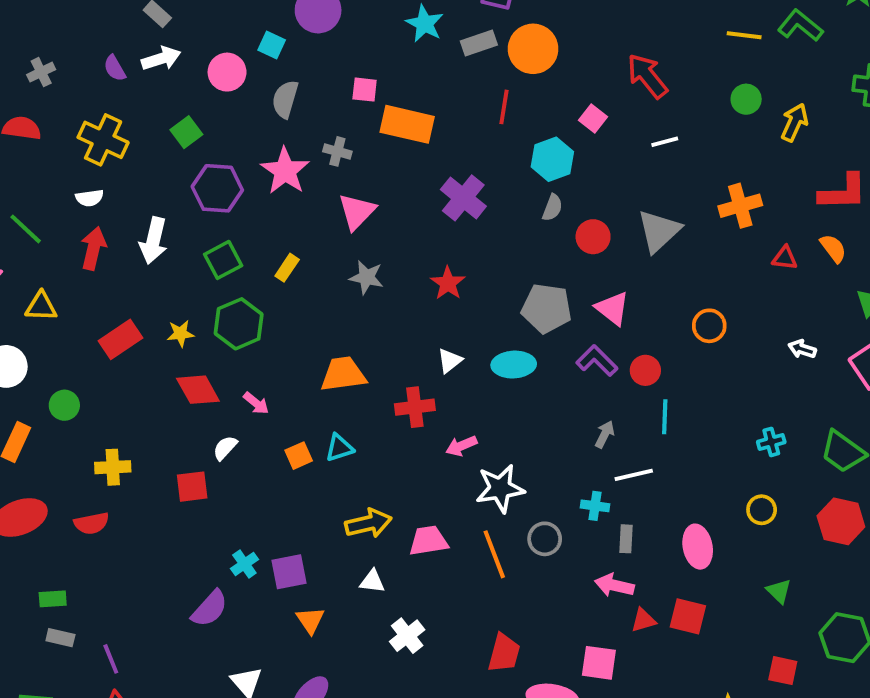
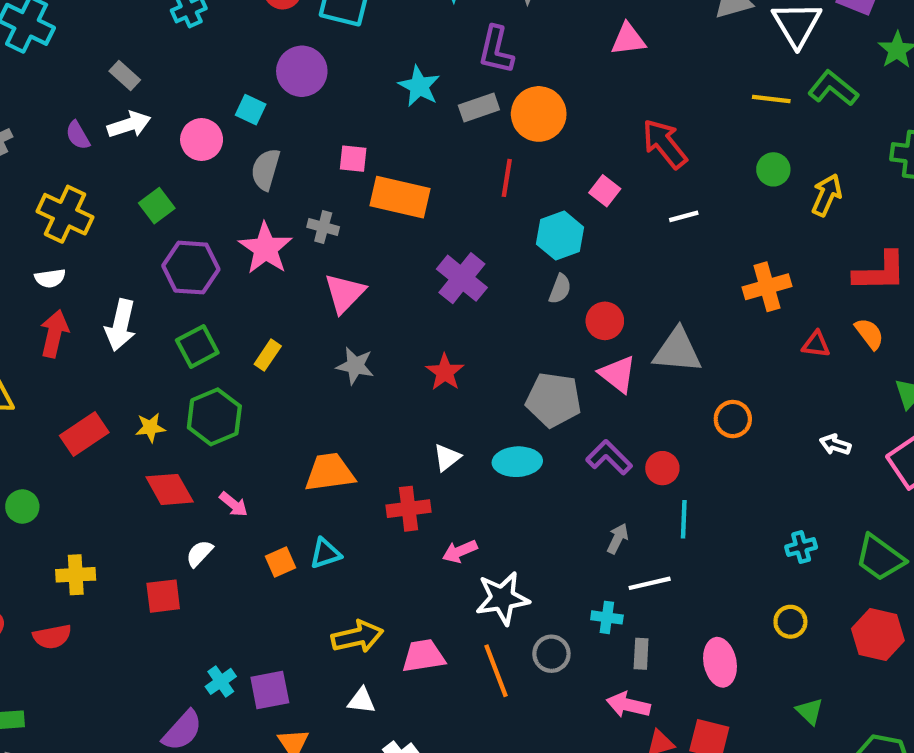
gray triangle: (659, 231) -> (677, 351), moved, turned 48
pink triangle: (612, 308) -> (618, 374), moved

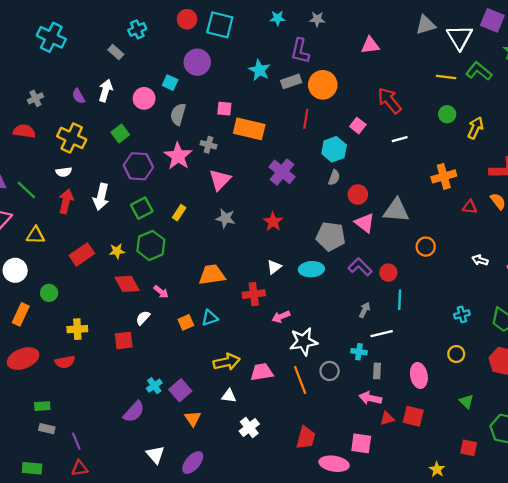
gray rectangle: (125, 76) -> (116, 52), moved
white arrow: (129, 125) -> (106, 90), turned -55
purple square: (270, 690) -> (180, 390), turned -30

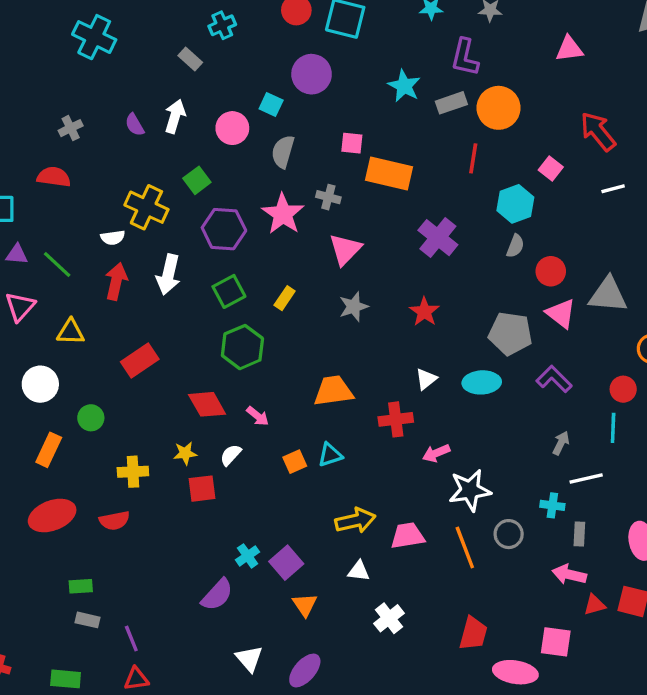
yellow cross: (72, 138) -> (146, 207), moved
gray star: (225, 218) -> (354, 307), turned -30
yellow star: (117, 251) -> (185, 453), moved
red circle: (388, 273) -> (623, 389), moved

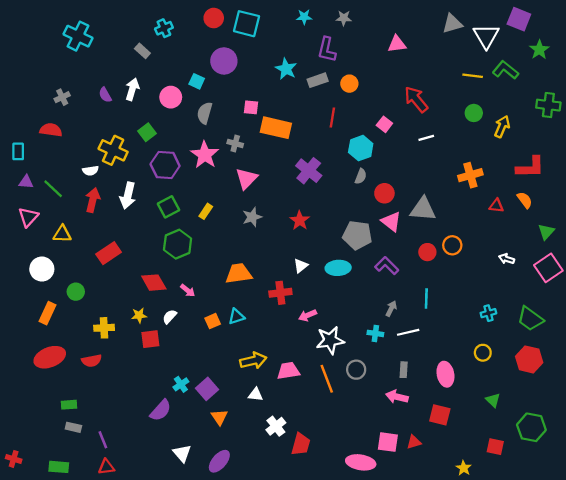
orange circle: (499, 108) -> (349, 84), size x0.6
red circle: (623, 389) -> (427, 252), moved
cyan cross: (552, 505) -> (375, 333), moved
red triangle: (595, 605) -> (414, 442), moved
red trapezoid: (473, 633) -> (301, 444), moved

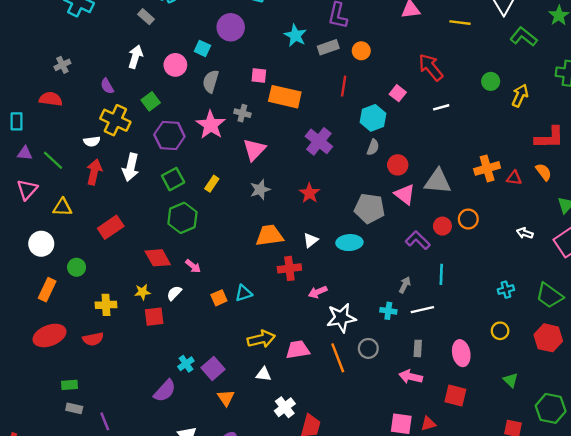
yellow line: (473, 76) -> (460, 23), moved
purple semicircle: (105, 95) -> (107, 86), moved
orange cross: (470, 175) -> (487, 168), moved
purple L-shape: (387, 266) -> (418, 240), moved
orange trapezoid: (239, 274) -> (269, 235), moved

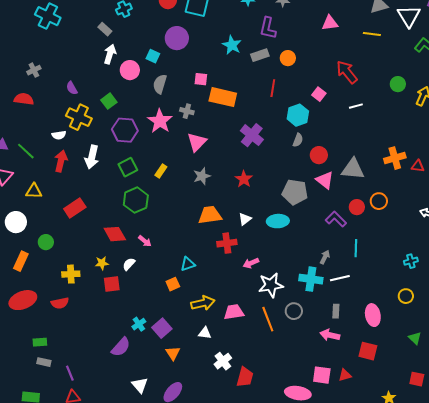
white arrow: (135, 57) -> (110, 54), moved
orange square: (219, 298) -> (173, 284), moved
cyan cross: (388, 311) -> (311, 279), size x1.6

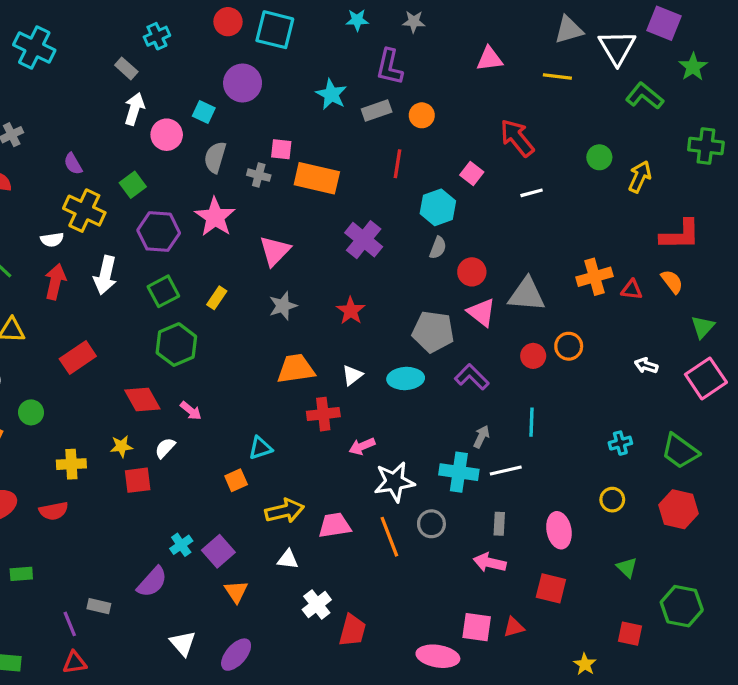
gray cross: (187, 111) -> (259, 175), moved
purple L-shape: (336, 219) -> (472, 377), moved
gray rectangle: (44, 362) -> (99, 606), moved

